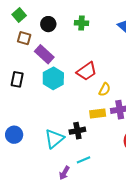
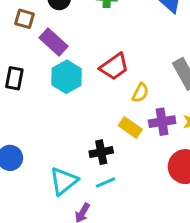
yellow rectangle: (98, 114) -> (130, 127), turned 42
cyan triangle: (54, 139) -> (64, 181), moved
cyan line: (83, 160) -> (106, 183), moved

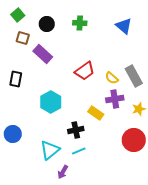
cyan hexagon: (66, 77) -> (51, 102), moved
yellow semicircle: (140, 93) -> (112, 78), moved, turned 104
purple cross: (162, 122) -> (115, 99), moved

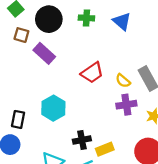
black circle: (47, 24) -> (49, 19), size x1.5
blue triangle: (124, 26) -> (122, 21), moved
black rectangle: (16, 79) -> (18, 119), moved
yellow rectangle: (96, 113) -> (105, 149), moved, turned -56

